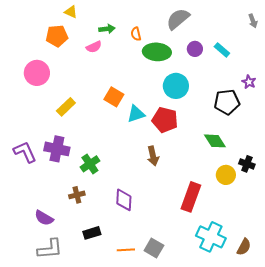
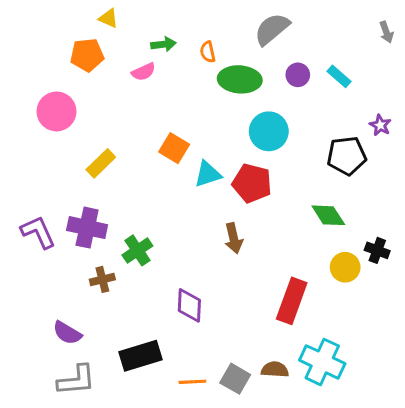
brown cross: (77, 195) -> (102, 279), moved
black rectangle: (92, 233) -> (140, 356), size x1.5
brown semicircle: (244, 247) -> (275, 370), moved, turned -114

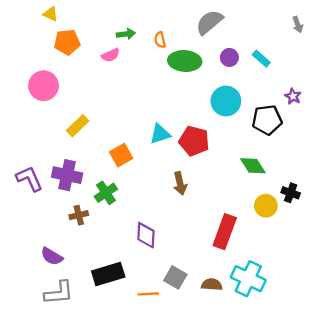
yellow triangle: (108, 18) -> (51, 14), moved
cyan circle: (269, 131) -> (226, 101), moved
orange square: (174, 148) -> (121, 155), moved, turned 30
gray square: (235, 379) -> (175, 277), moved

